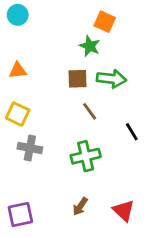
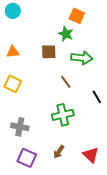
brown square: (77, 79) -> (49, 52), moved
gray cross: (30, 148) -> (20, 127), moved
purple square: (20, 215) -> (27, 158), moved, turned 36

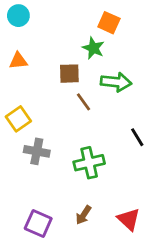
orange triangle: (13, 52) -> (18, 61), moved
brown line: (66, 82) -> (83, 102), moved
yellow square: (13, 84) -> (18, 119), turned 30
gray cross: (20, 127) -> (37, 151), moved

